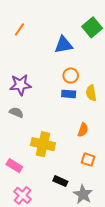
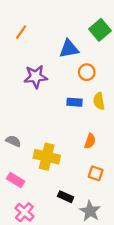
orange circle: (71, 76) -> (87, 72), moved
purple star: (20, 85) -> (36, 77), moved
gray semicircle: (16, 112) -> (13, 141), moved

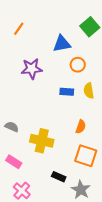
orange square: (96, 173) -> (86, 156), size x1.6

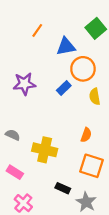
orange line: (19, 29) -> (37, 30), moved
orange circle: (78, 65) -> (83, 69), size x1.5
purple star: (32, 69) -> (24, 84), moved
blue rectangle: (67, 92) -> (64, 88), moved, turned -48

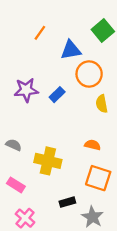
blue rectangle: (64, 88) -> (57, 95), moved
orange semicircle: (86, 135) -> (93, 145), turned -96
black rectangle: (63, 188) -> (67, 202), turned -40

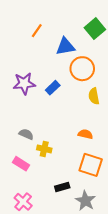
gray semicircle: (14, 145) -> (26, 134), moved
yellow cross: (48, 161) -> (44, 149), size x0.6
pink rectangle: (16, 185) -> (21, 164), moved

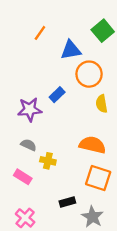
purple star: (24, 83) -> (30, 109), moved
orange semicircle: (85, 134) -> (92, 145), size x1.6

